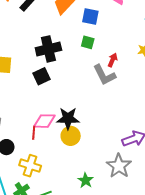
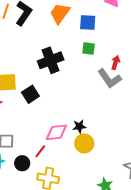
black square: (42, 76) -> (30, 94), moved
black star: (68, 118) -> (79, 126), size x0.6
red line: (34, 133) -> (40, 151), moved, turned 40

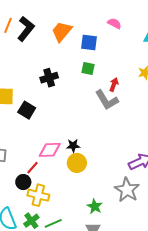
black cross: (51, 60) -> (49, 78), size x0.7
black square: (30, 94) -> (27, 110), turned -30
black circle: (22, 163) -> (23, 182), moved

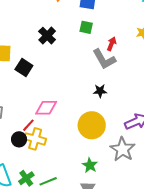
black cross: (49, 78) -> (47, 36), turned -30
black star: (73, 146) -> (100, 91), moved
yellow circle: (77, 163) -> (92, 125), moved, size x1.4
yellow cross: (38, 195) -> (35, 139), moved

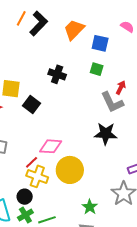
black cross: (47, 36) -> (57, 74), turned -30
black star: (100, 91) -> (106, 134), size x1.6
yellow circle: (92, 125) -> (70, 170), moved
black circle: (19, 139) -> (25, 197), moved

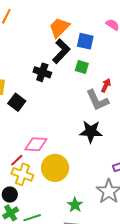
black L-shape: (39, 23) -> (61, 51), moved

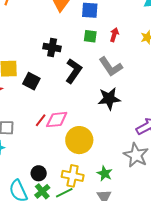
black L-shape: (61, 51) -> (74, 71), moved
red arrow: (106, 85) -> (114, 35), moved
red line: (17, 160) -> (41, 120), moved
yellow cross: (22, 174) -> (73, 176), moved

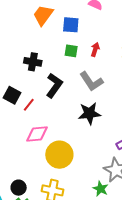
red line: (41, 120) -> (29, 105), moved
green star: (105, 174) -> (101, 189), moved

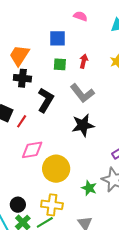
orange trapezoid: (43, 15) -> (19, 55), moved
green star: (101, 189) -> (89, 188), moved

